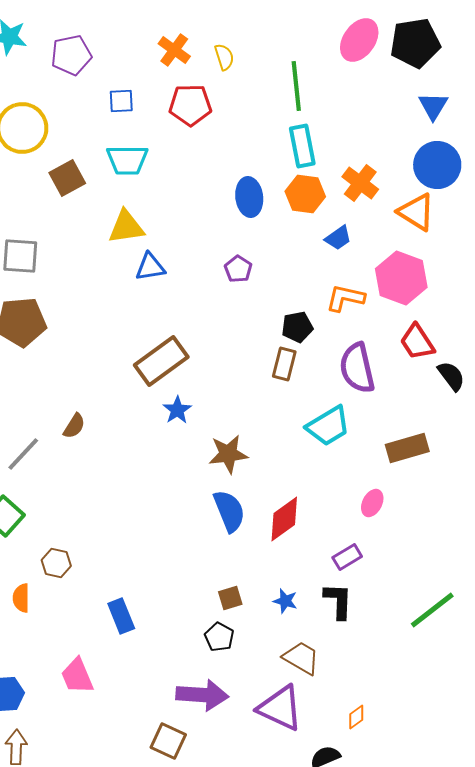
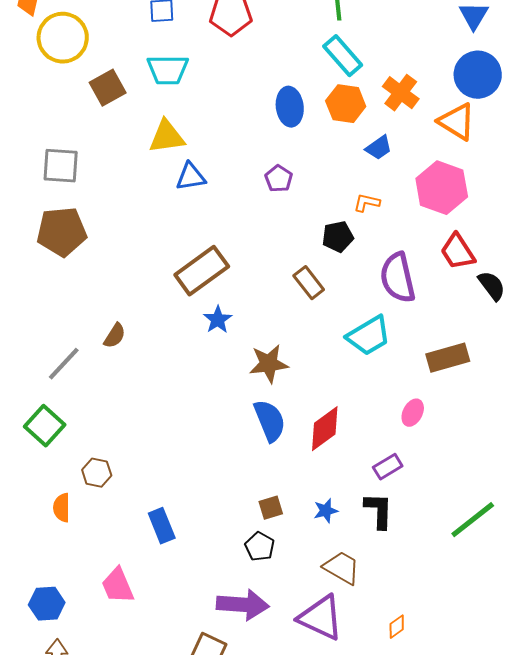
cyan rectangle: (302, 146) -> (343, 56), turned -30
orange L-shape: (345, 298) -> (367, 203), moved, size x0.7
brown rectangle: (284, 364) -> (309, 283), moved, turned -52
blue star: (285, 601) -> (326, 511), turned -30

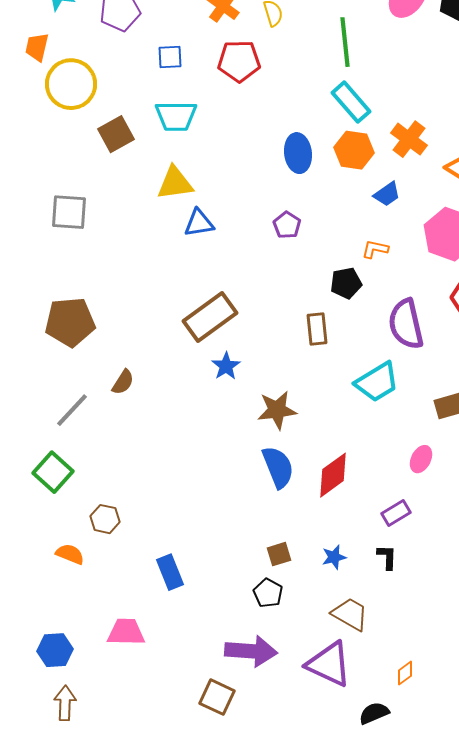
brown pentagon: (62, 232) -> (70, 322), moved
brown rectangle: (309, 283) -> (317, 329), turned 32
orange semicircle: (62, 508) -> (70, 554), turned 112
black L-shape: (379, 511) -> (387, 557), size x0.7
pink trapezoid: (118, 586) -> (126, 632), turned 114

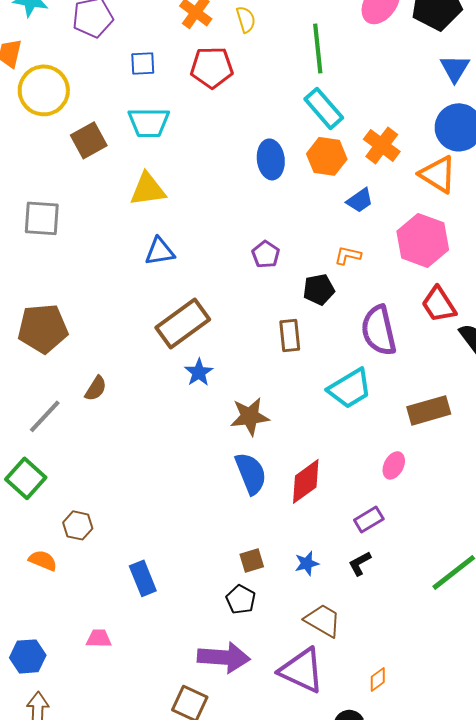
blue triangle: (199, 223) -> (160, 251), moved
purple pentagon: (287, 225) -> (266, 254), moved
black L-shape: (387, 557) -> (360, 563), turned -120
pink trapezoid: (126, 632) -> (99, 638), size x0.7

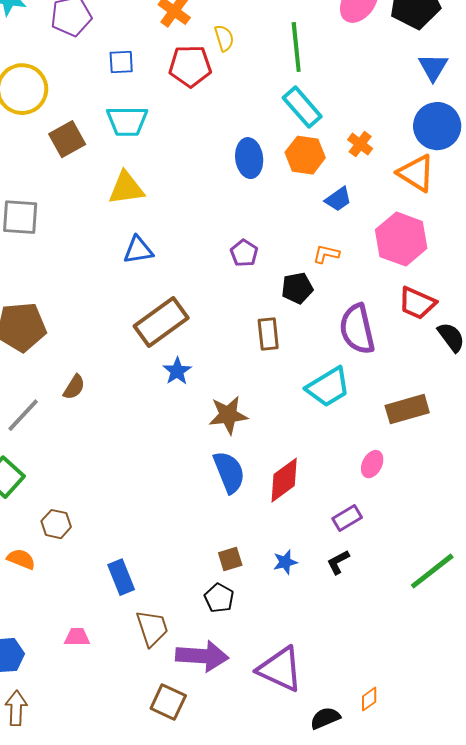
yellow semicircle: (246, 19) -> (224, 38), moved
orange cross: (382, 145) -> (360, 144), size x0.7
red trapezoid: (439, 304) -> (417, 303), turned -33
brown trapezoid: (323, 620) -> (152, 628), moved, turned 42
orange diamond: (378, 679) -> (369, 699), moved

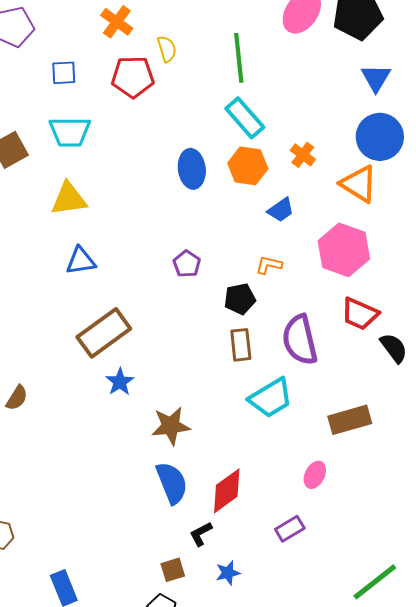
brown rectangle: (268, 334) -> (241, 345), moved
black L-shape: (338, 562) -> (201, 534), moved

